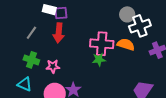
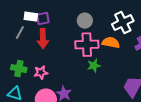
gray circle: (127, 14) -> (85, 21), moved
gray line: (31, 33) -> (20, 33), moved
green star: (99, 60) -> (94, 66), moved

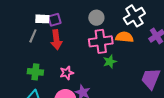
pink star: (41, 73) -> (67, 73), moved

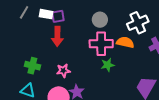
gray line: (33, 36) -> (24, 12), moved

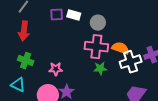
white rectangle: (46, 14) -> (74, 15), moved
white cross: (138, 23) -> (131, 62), moved
red arrow: (57, 36) -> (24, 31), moved

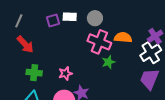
red arrow: (24, 31) -> (25, 44), turned -36
pink cross: (96, 47) -> (99, 42), turned 30
white cross: (131, 62) -> (151, 53), moved

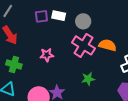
green star: (108, 62) -> (88, 79), moved
pink star: (65, 73) -> (47, 55), moved

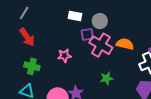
purple square: (41, 16) -> (87, 35), moved

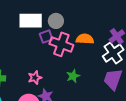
white rectangle: (75, 16) -> (31, 21), size x1.6
pink star: (64, 56) -> (35, 78), moved

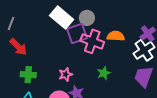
white rectangle: (31, 21) -> (62, 17), turned 40
purple square: (46, 37) -> (77, 33), size x1.5

